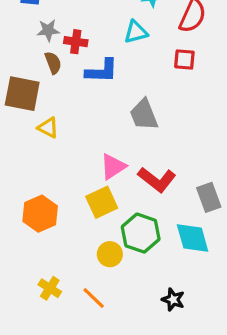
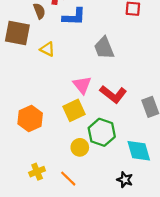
yellow triangle: (48, 128) -> (47, 49), moved
pink triangle: (113, 167) -> (82, 85), turned -36
cyan diamond: (193, 238) -> (139, 151), moved
yellow cross: (50, 288) -> (37, 172), turned 35

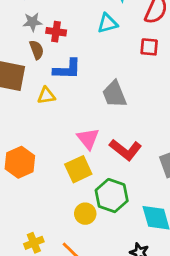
blue L-shape: (74, 17) -> (67, 69), moved
yellow triangle: (47, 49) -> (46, 96), turned -35
orange hexagon: (30, 118) -> (20, 162), moved

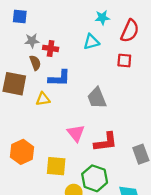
red L-shape: (126, 150) -> (106, 142), turned -45
yellow square: (78, 169) -> (56, 166), moved, turned 30

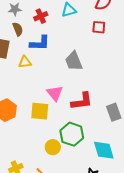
red cross: (51, 48) -> (41, 16), moved, turned -32
yellow square: (56, 166) -> (40, 111), moved

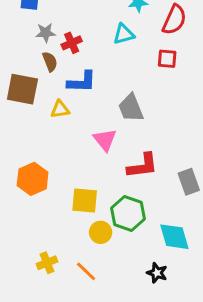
red cross: (41, 16) -> (72, 43), moved
pink triangle: (55, 93) -> (105, 140), moved
yellow square: (40, 111) -> (85, 201), moved

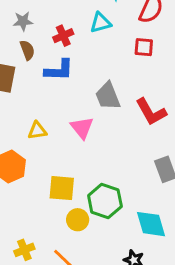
red cross: (72, 43) -> (63, 36), moved
yellow triangle: (60, 109) -> (37, 131), moved
red L-shape: (142, 166) -> (151, 112), moved, turned 68

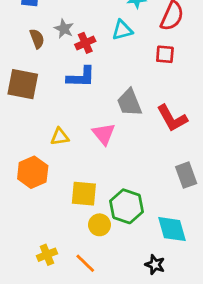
gray star: (23, 21) -> (64, 29), moved, turned 30
brown semicircle: (27, 50) -> (37, 39), moved

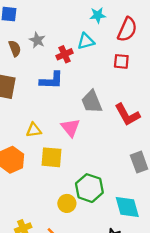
red cross: (85, 43) -> (65, 54), moved
yellow square: (84, 194) -> (52, 157), moved

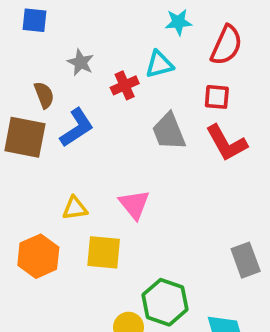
brown semicircle: (15, 48) -> (44, 95), moved
blue L-shape: (52, 80) -> (77, 128), moved, turned -35
gray trapezoid: (92, 102) -> (169, 131), moved
red L-shape: (127, 115) -> (226, 143), moved

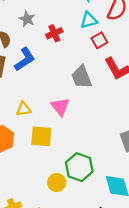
cyan triangle: (159, 64) -> (89, 20), moved
red square: (217, 97) -> (99, 40), moved, turned -35
gray trapezoid: (169, 131) -> (82, 77), moved

